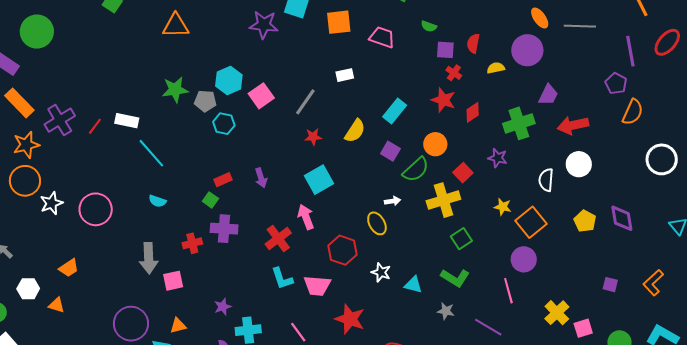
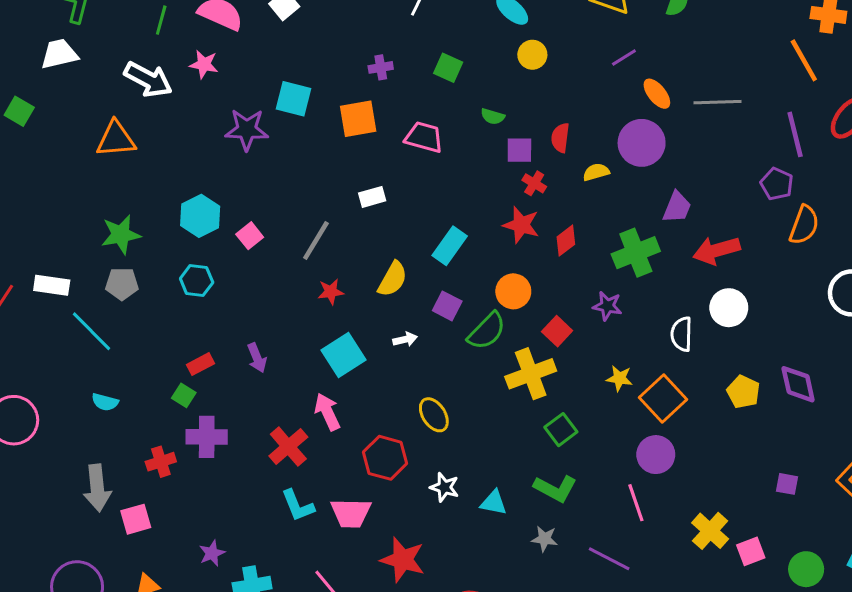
pink square: (261, 96) -> (250, 236), size x0.7
gray pentagon: (205, 101) -> (122, 284), moved
white arrow: (392, 201) -> (405, 339), moved

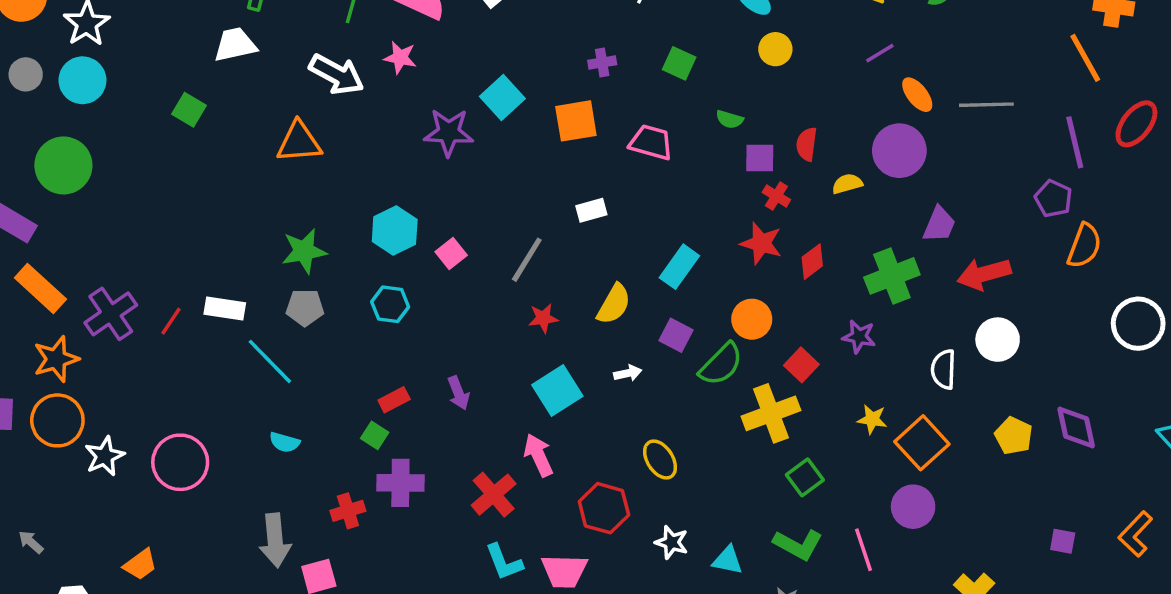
cyan square: (294, 99) -> (502, 98), turned 33
pink line: (636, 503) -> (863, 550), moved

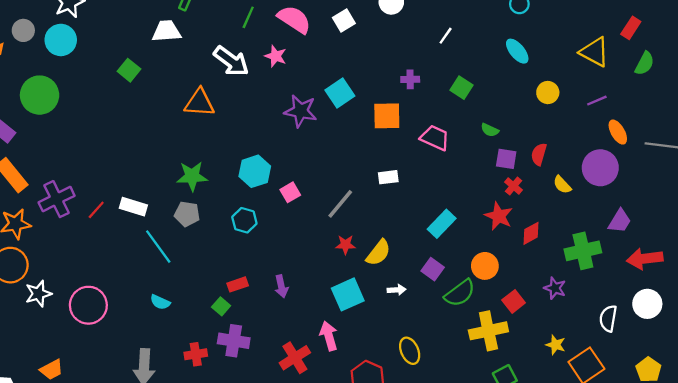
yellow circle: (775, 49) -> (548, 93), moved
yellow semicircle: (847, 184) -> (562, 185), turned -126
yellow semicircle: (614, 304) -> (378, 253), moved

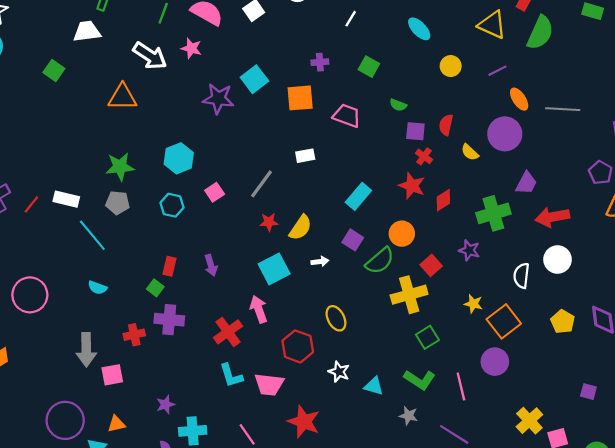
green semicircle: (645, 63) -> (540, 33), size x1.5
pink square: (290, 192) -> (215, 192), moved
red rectangle: (238, 284) -> (170, 266), turned -54

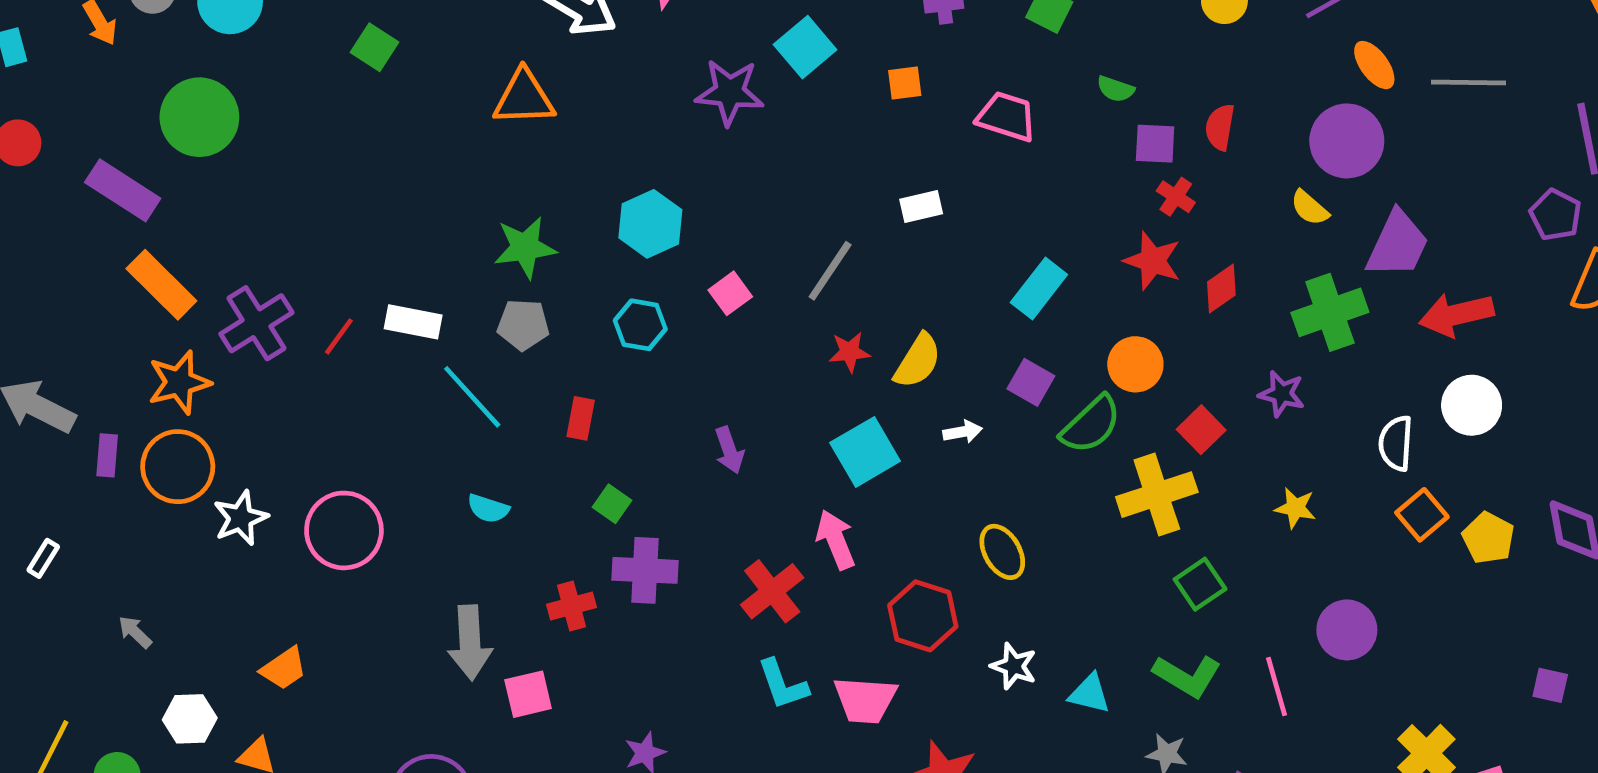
orange square: (300, 98) -> (905, 83), size x0.6
yellow semicircle: (470, 152) -> (1310, 208), moved
purple trapezoid: (526, 183) -> (1398, 244), size x1.4
red rectangle: (170, 266) -> (581, 418), moved
orange square: (504, 321) -> (1422, 515), moved, size x0.7

